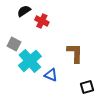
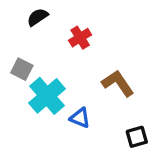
red cross: (42, 21) -> (80, 38), moved, turned 32
brown L-shape: (75, 53) -> (118, 83), turned -35

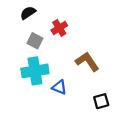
gray square: (22, 69) -> (35, 41), moved
cyan cross: (47, 96) -> (35, 71), turned 32

